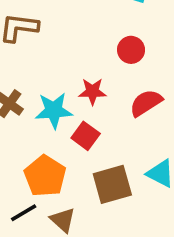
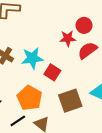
red circle: (131, 50) -> (84, 25), moved
red star: (92, 92) -> (68, 38), moved

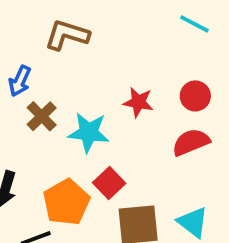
red star: (68, 38) -> (138, 102), moved
red square: (52, 72) -> (109, 183), moved

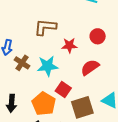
brown L-shape: (67, 35) -> (45, 27), moved
red semicircle: (191, 142) -> (90, 67), moved

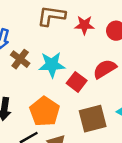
red star: (69, 45) -> (84, 25), moved
red square: (63, 89) -> (77, 82), moved

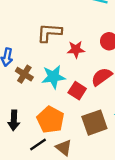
red star: (84, 25) -> (76, 49), moved

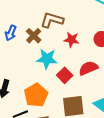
brown cross: (24, 74) -> (34, 36), moved

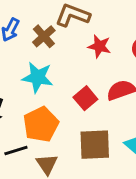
cyan star: (47, 59) -> (38, 77), moved

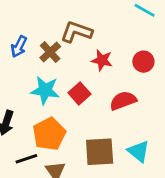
red square: (85, 98) -> (79, 93), moved

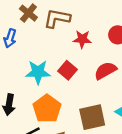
brown cross: (50, 52) -> (28, 13), moved

